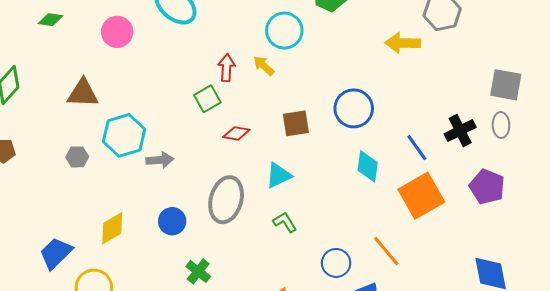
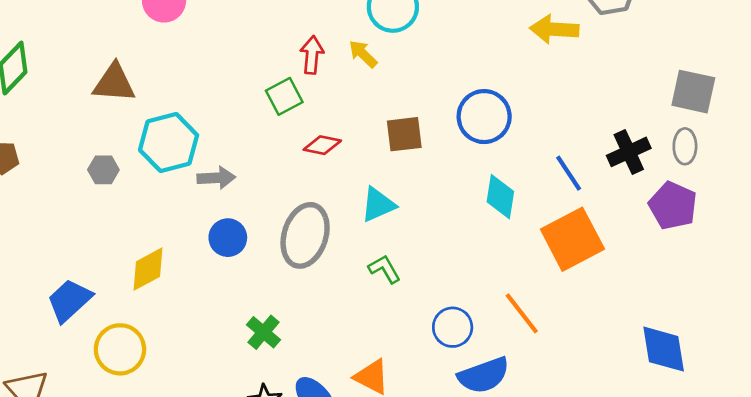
purple pentagon: (487, 187) -> (673, 206), moved
blue circle: (172, 221) -> (228, 238), moved

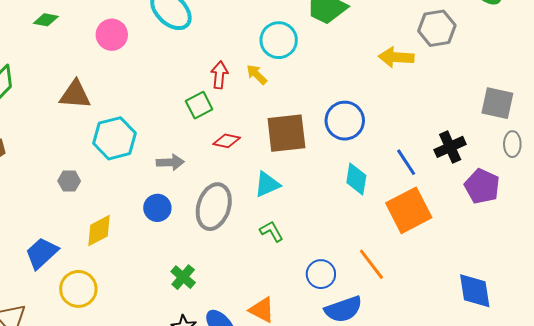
brown square: (404, 134) -> (286, 133), size x1.5
gray ellipse: (685, 146) -> (512, 144), moved
gray hexagon: (103, 170) -> (69, 181), moved
gray arrow: (216, 178) -> (170, 162), moved

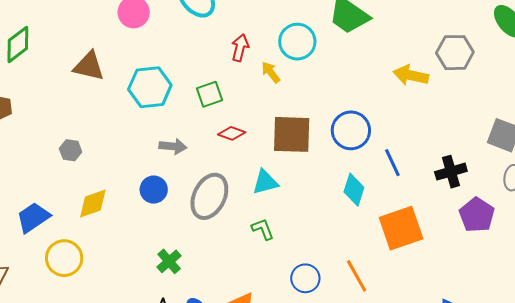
red arrow: (219, 75) -> (240, 48), moved
cyan hexagon: (115, 138) -> (150, 87), moved
blue line: (406, 162) -> (392, 163), moved

